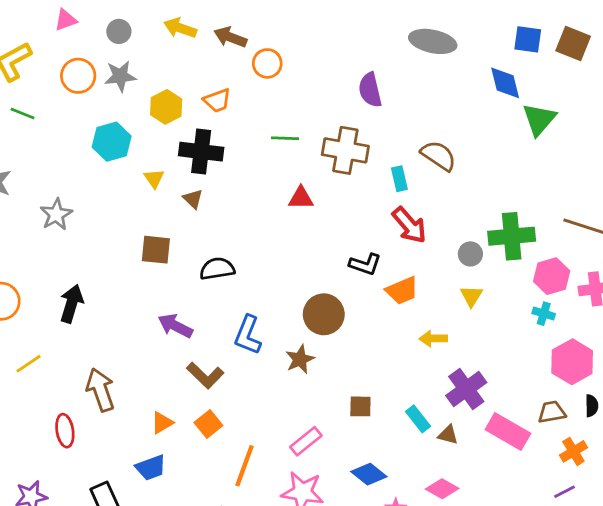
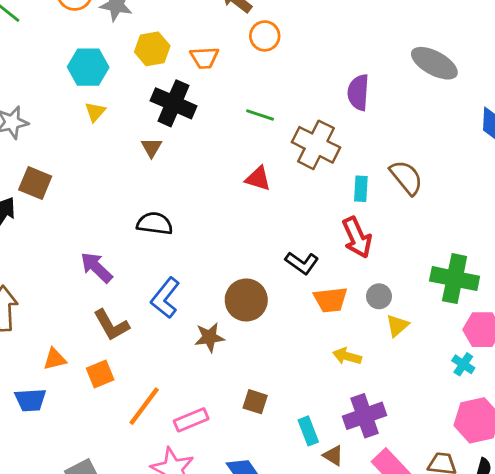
yellow triangle: (154, 178) -> (95, 112), moved
brown square: (156, 250) -> (35, 183), moved
gray circle: (470, 254) -> (379, 296), moved
orange line: (244, 466) -> (144, 406), moved

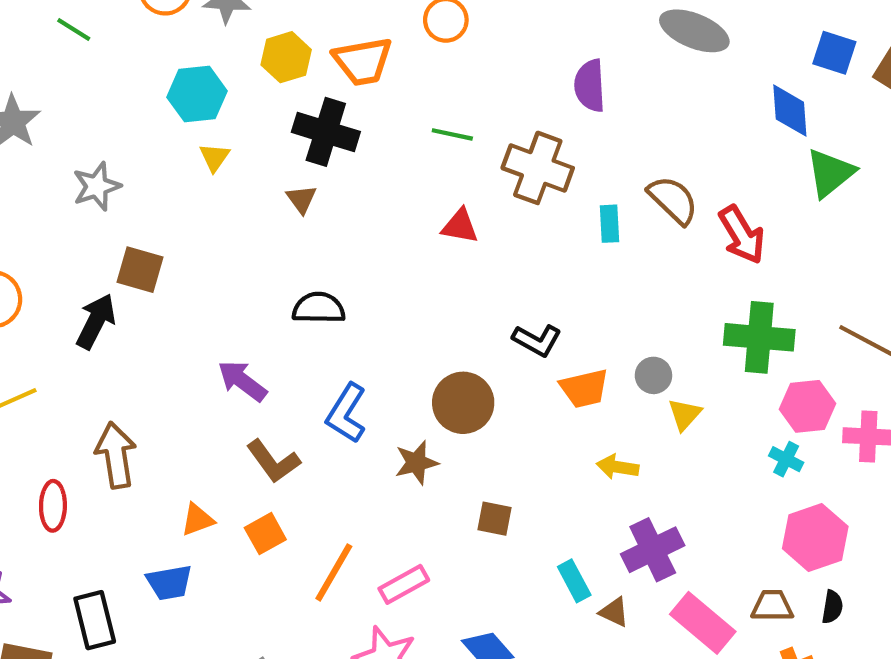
orange trapezoid: (204, 58) -> (363, 61), size x1.4
red arrow: (357, 237) -> (742, 235), moved
brown square: (255, 402) -> (494, 519), moved

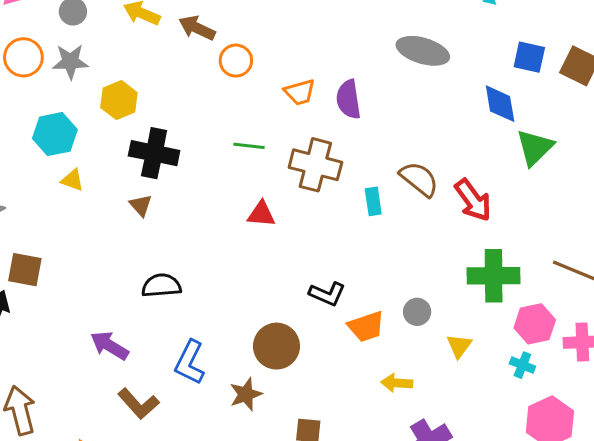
orange trapezoid: (363, 61) -> (300, 92), moved, size x0.7
yellow triangle: (214, 157) -> (72, 180), turned -40
yellow triangle: (685, 414) -> (459, 346), moved

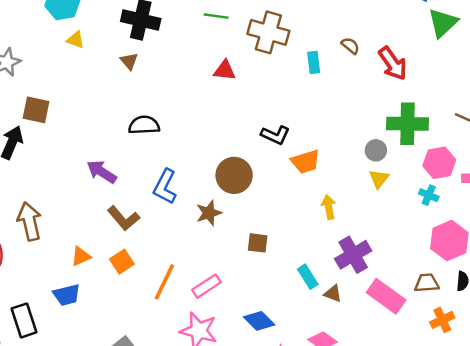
brown semicircle: (419, 179) -> (350, 46), size x0.6
gray circle: (417, 312) -> (376, 150), moved
yellow arrow: (397, 383) -> (329, 207), turned 75

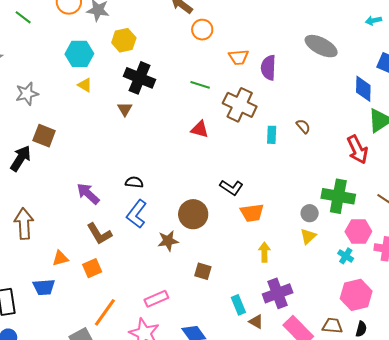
red arrow: (393, 63) -> (357, 150), moved
black semicircle: (144, 125) -> (134, 182), moved, size x0.7
orange line: (164, 282) -> (105, 312), moved

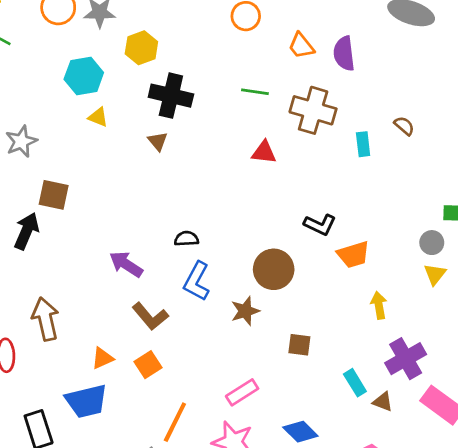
orange trapezoid: (239, 57) -> (301, 46), turned 65
blue trapezoid: (44, 287) -> (86, 401), size x1.4

